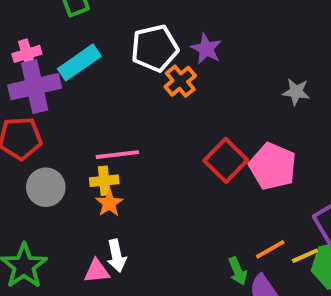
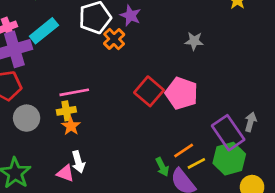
yellow line: (305, 256) -> (196, 163), moved
pink triangle: (97, 271) -> (65, 173), turned 30

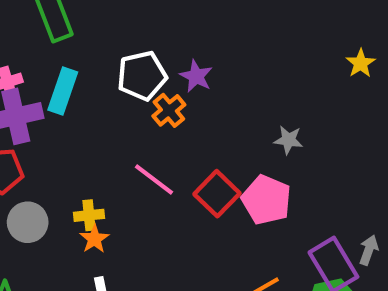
cyan rectangle: (44, 31) -> (63, 91), turned -36
gray star: (194, 41) -> (288, 140), moved
pink line: (74, 92) -> (154, 180), moved, turned 44

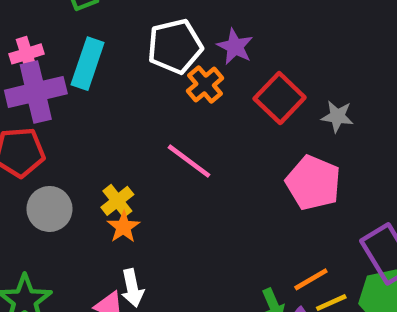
red square: (217, 194) -> (280, 98), moved
yellow cross: (89, 215) -> (117, 201), turned -32

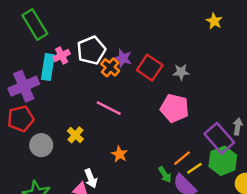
purple star: (235, 47) -> (123, 58), moved
pink cross: (26, 54) -> (62, 55), moved
orange star: (123, 227) -> (119, 154), moved

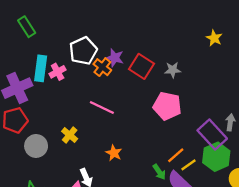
yellow star: (214, 21) -> (214, 38), moved
green rectangle: (35, 25) -> (27, 27), size x0.7
pink cross: (62, 55) -> (58, 72), moved

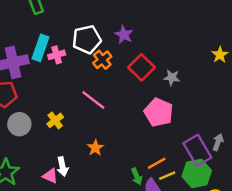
purple star: (115, 58) -> (124, 35), moved

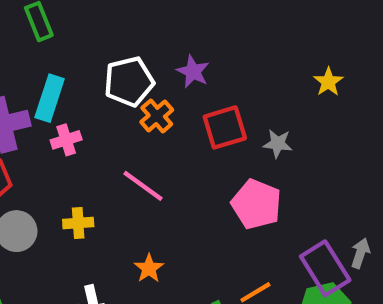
pink cross: (57, 55) -> (66, 140), moved
yellow star: (220, 55) -> (328, 82), moved
red square: (141, 67) -> (225, 127), turned 30
yellow cross: (55, 120) -> (78, 223), turned 35

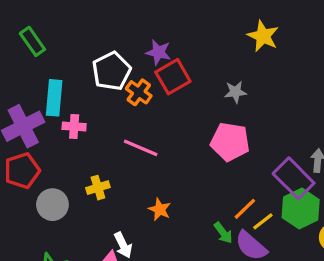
yellow star: (328, 82) -> (263, 36), size x1.4
red square: (225, 127) -> (173, 77), moved
pink cross: (66, 140) -> (74, 127), turned 35

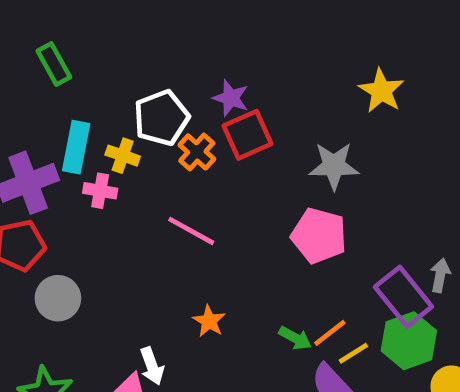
gray star: (235, 92) -> (334, 166), size x1.5
yellow cross: (98, 188) -> (123, 156), moved, turned 30
green arrow: (223, 233) -> (295, 338), moved, turned -30

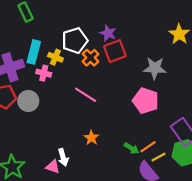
gray circle: (58, 298) -> (28, 101), moved

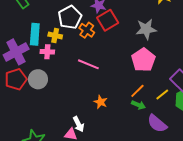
pink pentagon: (146, 101) -> (143, 60), turned 30
orange line: (148, 147) -> (137, 91), moved
yellow line: (158, 157) -> (162, 95), moved

